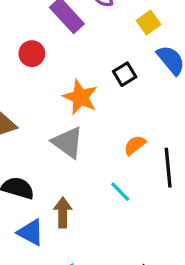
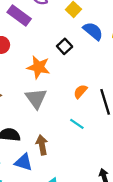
gray triangle: (68, 142) -> (36, 98), turned 30

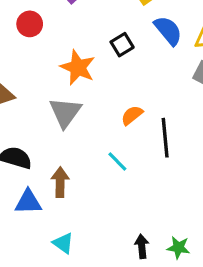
blue triangle: (24, 162) -> (28, 202), turned -30

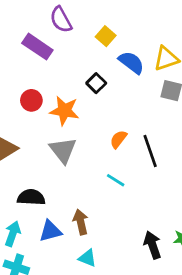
red circle: (30, 24) -> (31, 100), moved
brown arrow: (60, 182) -> (81, 222), moved
black arrow: (142, 246) -> (153, 245), size x1.4

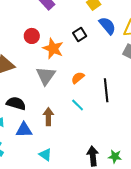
orange semicircle: (118, 139) -> (78, 78), moved
brown arrow: (81, 222) -> (48, 117), moved

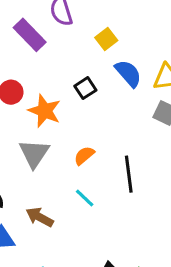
brown arrow: (48, 117) -> (40, 217), turned -60

